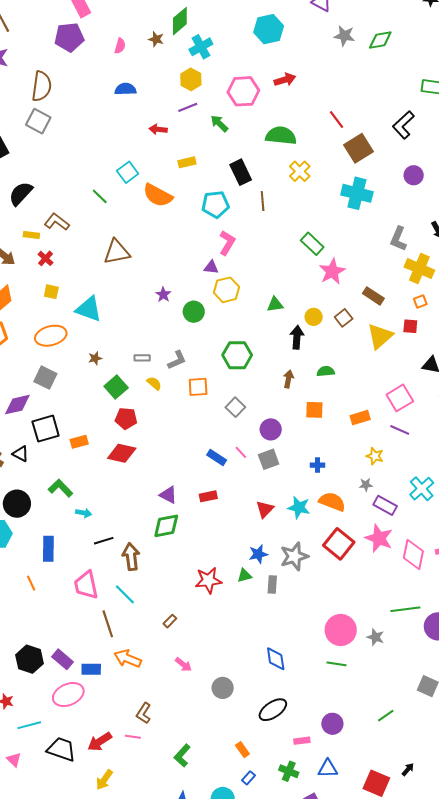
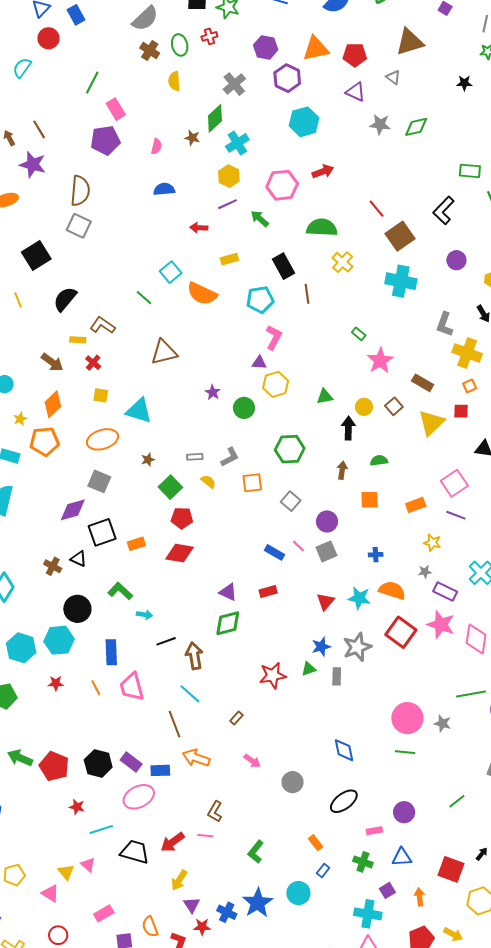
green rectangle: (312, 244) -> (359, 334), size x0.6
pink trapezoid: (86, 585) -> (132, 687), moved

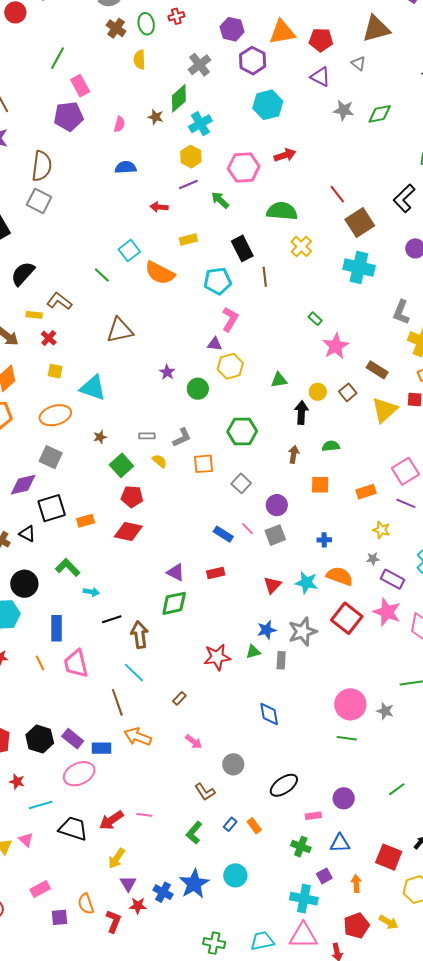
blue diamond: (344, 750) -> (269, 714), moved
brown L-shape: (215, 811) -> (205, 792), moved, turned -65
blue rectangle: (323, 871) -> (230, 824), moved

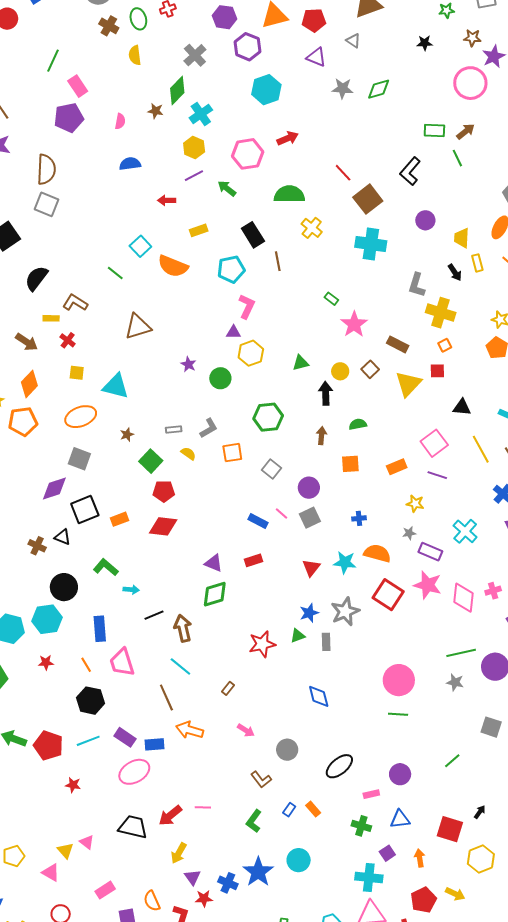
gray star: (385, 711) -> (455, 682), moved
black hexagon: (40, 739) -> (90, 701), moved
cyan line: (41, 805) -> (88, 741), moved

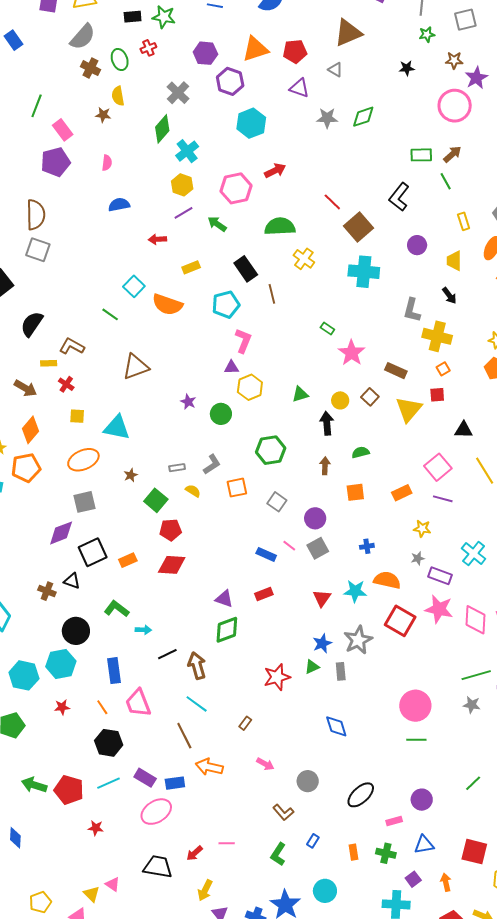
brown star: (156, 111) -> (103, 115), moved
yellow rectangle: (477, 263) -> (464, 221), moved
gray square: (79, 459) -> (85, 502), turned -30
orange rectangle: (313, 809) -> (354, 852), moved, turned 35
red arrow: (170, 816) -> (195, 853), size x0.7

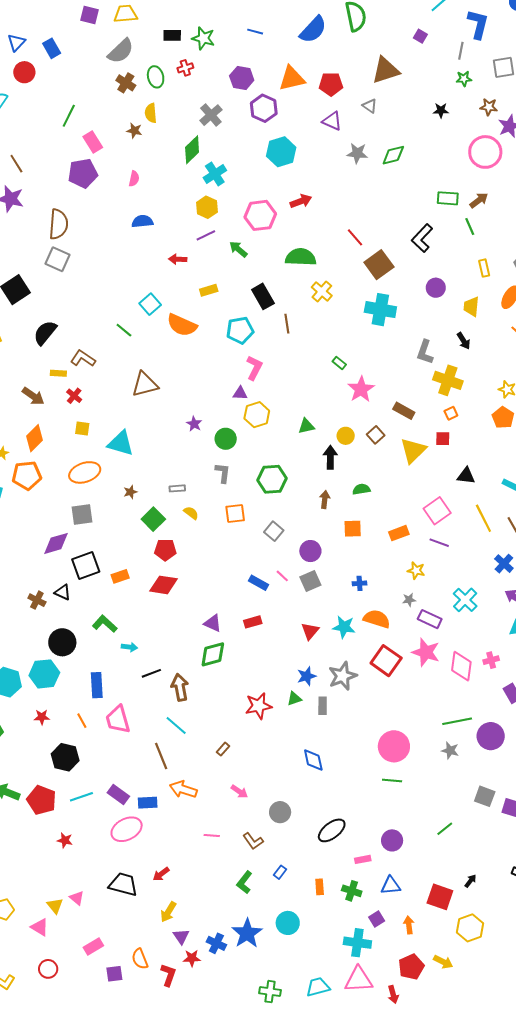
gray L-shape: (212, 464) -> (223, 473), moved, turned -55
black hexagon: (109, 743) -> (65, 757), moved
pink line: (227, 843) -> (212, 835), moved

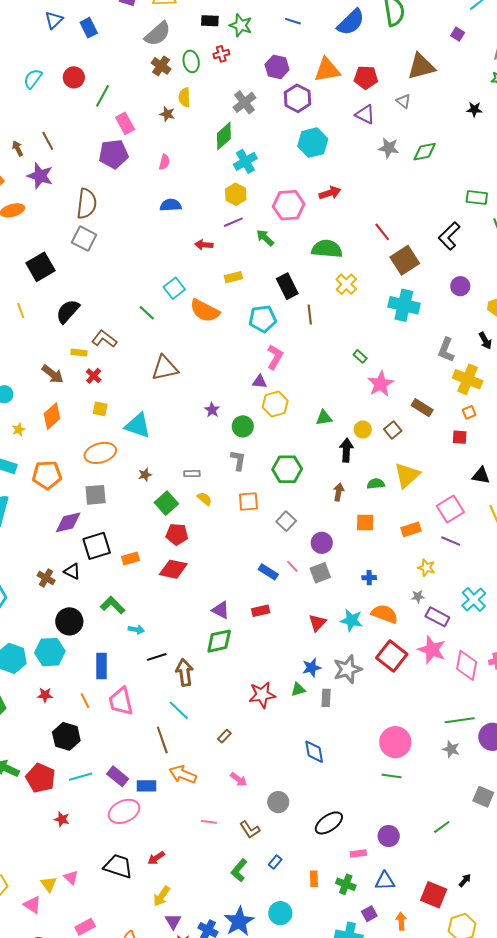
red circle: (24, 72) -> (74, 77), moved
yellow triangle: (413, 451) -> (407, 475), moved
orange pentagon: (27, 475) -> (47, 475), moved

